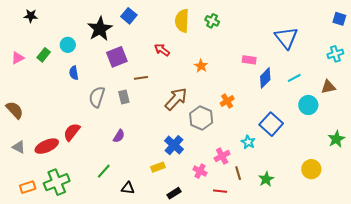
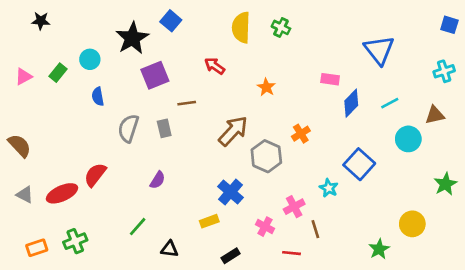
green star: (266, 179) -> (379, 249), moved
green cross: (57, 182) -> (75, 241), size x0.7

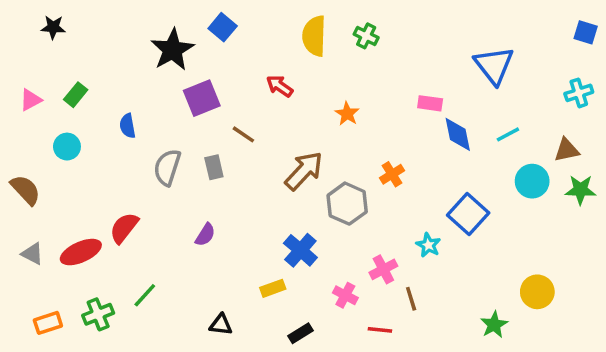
cyan circle: (90, 59) -> (67, 147), moved
brown line: (187, 103) -> (243, 134), turned 42
blue diamond: (351, 103) -> (458, 134), turned -56
green star: (445, 184) -> (581, 190), moved, turned 30
green line: (138, 227) -> (145, 295), moved

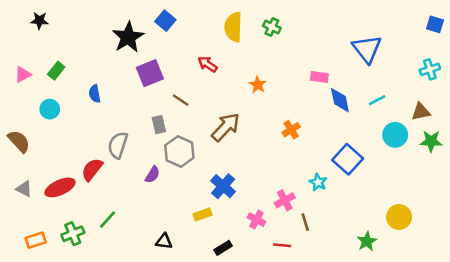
gray semicircle: (167, 167) -> (118, 145), moved
gray hexagon: (347, 204) -> (179, 152), moved

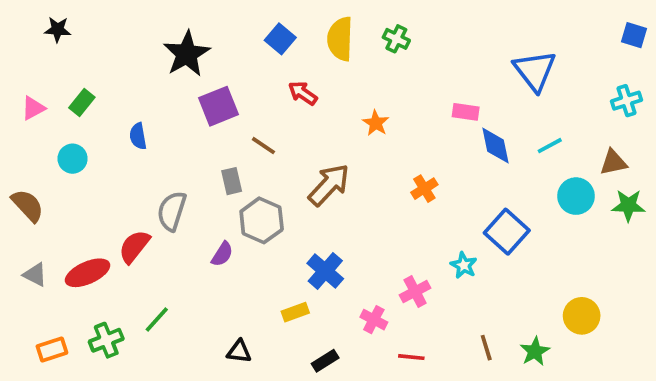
blue square: (165, 21) -> (280, 39), moved
brown line: (305, 222) -> (486, 348), moved

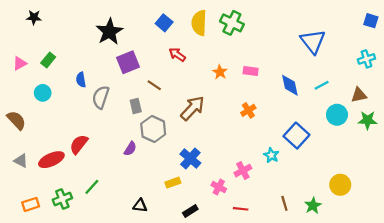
green cross: (396, 39) -> (232, 23), size x1.5
pink rectangle: (466, 112) -> (251, 71), moved
gray semicircle: (172, 211) -> (101, 97), moved

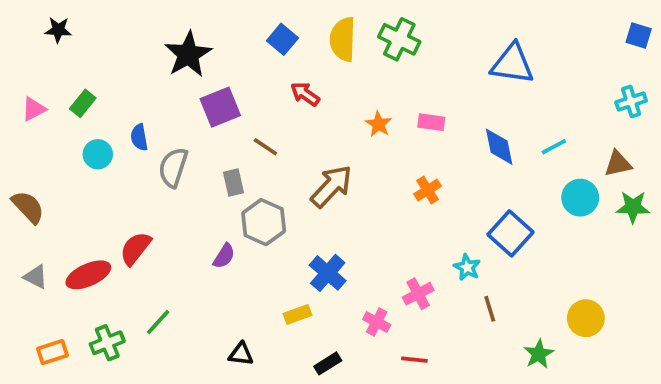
blue triangle: (313, 41) -> (512, 64), moved, turned -44
cyan circle: (43, 93) -> (98, 154), moved
brown line: (284, 203) -> (490, 309), moved

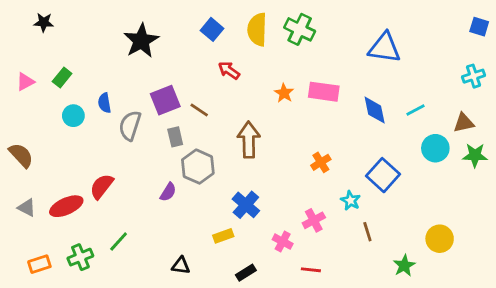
purple square: (220, 107) -> (165, 100), moved
pink rectangle: (431, 122) -> (324, 92), size x1.5
brown arrow: (331, 186) -> (249, 140), turned -44
orange cross: (428, 190) -> (321, 162), moved

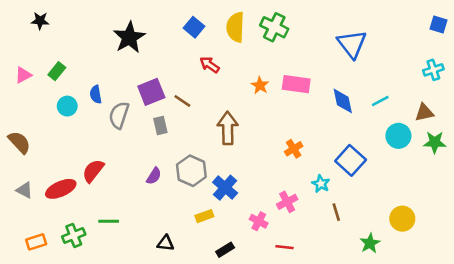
blue triangle: (384, 48) -> (352, 44), turned 44
gray hexagon: (198, 167) -> (191, 171), moved
green line: (119, 242) -> (109, 221), turned 48

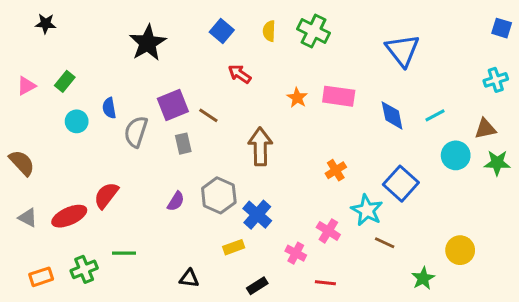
yellow semicircle: (235, 27) -> (269, 31), size x0.6
cyan star: (321, 184) -> (367, 210), size x1.5
pink cross: (287, 202) -> (328, 231), turned -30
brown line: (336, 212) -> (385, 243), turned -48

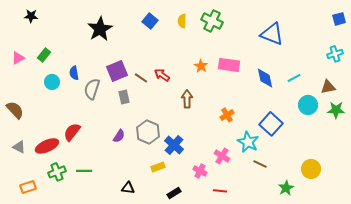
blue square: (502, 28) -> (339, 19), turned -32
blue triangle: (402, 50) -> (272, 34), turned -30
red arrow: (240, 74) -> (162, 75), moved
brown arrow: (260, 147) -> (187, 99), moved, size x0.7
green cross: (84, 269) -> (57, 172), moved

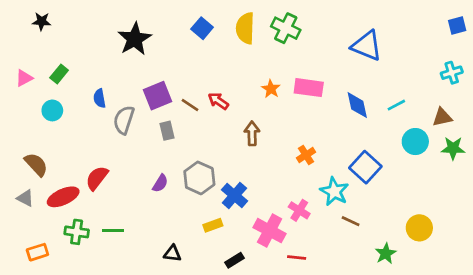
yellow semicircle: (182, 21) -> (245, 28), size x1.6
cyan circle: (52, 82) -> (52, 110), moved
brown semicircle: (15, 110) -> (36, 164), moved
pink cross: (200, 171) -> (270, 231), size x1.6
green cross: (57, 172) -> (77, 232), turned 30

